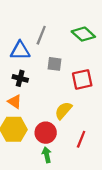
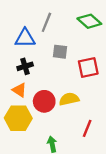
black cross: (20, 78) -> (25, 66), turned -32
yellow semicircle: (63, 110) -> (69, 99), turned 36
red circle: (46, 133) -> (44, 101), moved

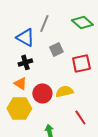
blue triangle: (25, 38) -> (25, 37), turned 30
gray square: (60, 52) -> (56, 49), turned -32
red line: (87, 128) -> (80, 117), turned -56

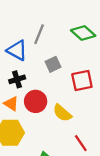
yellow semicircle: (64, 91) -> (62, 113), turned -126
red circle: (42, 93) -> (36, 101), moved

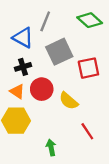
gray square: (53, 64) -> (59, 52), size x1.6

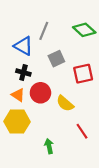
gray square: (59, 52) -> (56, 59), size x0.7
black cross: (23, 67) -> (23, 73), turned 32

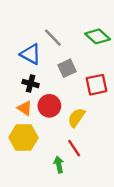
gray line: (44, 31) -> (53, 38), turned -66
yellow semicircle: (65, 103) -> (76, 118), turned 84
red line: (82, 131) -> (74, 148), moved

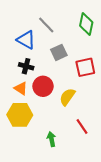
green diamond: (98, 36) -> (86, 24), turned 60
red line: (74, 148) -> (82, 126), moved

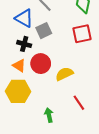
gray square: (59, 52) -> (44, 31), moved
red square: (85, 67) -> (82, 34), moved
yellow semicircle: (67, 97) -> (64, 74), turned 30

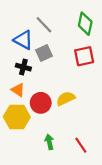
red circle: (41, 64) -> (41, 103), moved
red line: (79, 103) -> (81, 145), moved

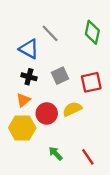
gray square: (44, 53) -> (60, 76), moved
red square: (84, 56) -> (91, 82), moved
orange triangle: (18, 90) -> (23, 100), turned 48
green arrow: (49, 142) -> (56, 154), turned -32

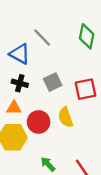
orange triangle: (23, 100) -> (14, 108), turned 40
yellow semicircle: (72, 109) -> (66, 117), turned -84

